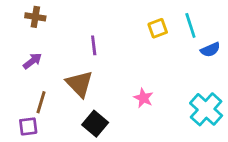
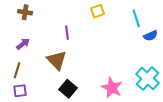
yellow square: (158, 28) -> (98, 11), moved
pink star: (143, 98) -> (112, 88), moved, size x1.5
brown line: (41, 102) -> (17, 70), moved

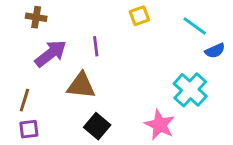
cyan line: (136, 18) -> (195, 26), turned -36
purple arrow: (23, 44) -> (51, 54), moved, size x1.6
brown triangle: (57, 60) -> (81, 86), turned -40
cyan cross: (148, 79) -> (190, 90), moved

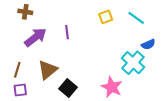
yellow square: (139, 16) -> (106, 17), moved
blue semicircle: (215, 51) -> (148, 44), moved
brown triangle: (81, 86) -> (48, 70), moved, turned -45

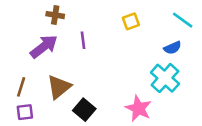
brown cross: (25, 12) -> (55, 15), moved
cyan line: (136, 18) -> (183, 20), moved
blue semicircle: (148, 44) -> (173, 48), moved

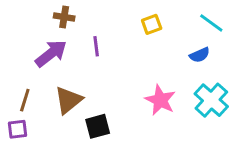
cyan cross: (165, 78) -> (211, 100), moved
pink star: (138, 108) -> (160, 100), moved
black square: (84, 110) -> (98, 126), turned 35
purple square: (25, 112) -> (17, 129), moved

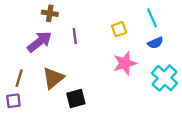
cyan line: (211, 23) -> (152, 18), moved, turned 30
yellow square: (152, 24) -> (119, 29), moved
pink star: (160, 100) -> (125, 63), moved, turned 30

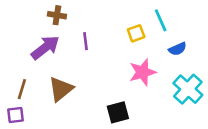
cyan line: (152, 18) -> (161, 20), moved
black square: (76, 98) -> (118, 112), moved

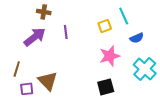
brown triangle: (61, 89) -> (48, 81), moved, turned -35
black square: (118, 112) -> (106, 87), moved
purple square: (15, 115) -> (27, 89), moved

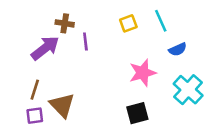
brown cross: (44, 12) -> (65, 23), moved
yellow square: (105, 26) -> (128, 23), moved
brown line: (17, 69) -> (35, 90), moved

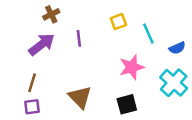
cyan line: (161, 21) -> (148, 34), moved
brown cross: (65, 23) -> (51, 14), moved, turned -35
blue semicircle: (178, 49) -> (177, 48), moved
brown triangle: (62, 105) -> (80, 97), moved

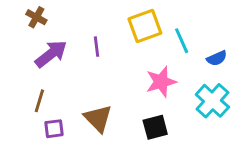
brown cross: (51, 14) -> (36, 17), moved, turned -35
yellow square: (118, 22) -> (145, 26), size x1.6
purple square: (32, 107) -> (54, 129), moved

